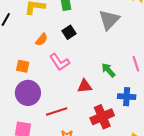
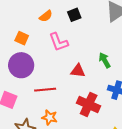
red cross: (102, 117) -> (89, 104), turned 35

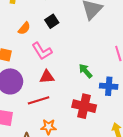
green arrow: (105, 60) -> (86, 71), moved
red triangle: (78, 71) -> (47, 77), moved

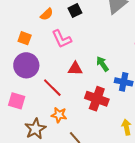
red triangle: (47, 77) -> (75, 69), moved
red line: (39, 100) -> (52, 88), turned 55

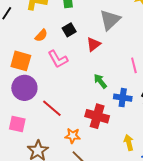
orange square: (25, 38) -> (21, 61), size x1.5
red triangle: (75, 69) -> (93, 44), moved, turned -35
orange star: (59, 115) -> (73, 136), moved

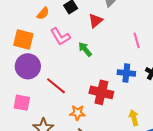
green arrow: (100, 81) -> (85, 49), moved

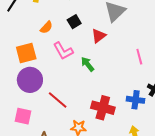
orange square: (23, 40) -> (26, 53), turned -30
blue cross: (126, 73) -> (136, 100), moved

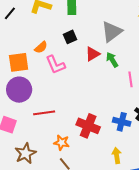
orange semicircle: (46, 27) -> (41, 47), moved
green arrow: (88, 64) -> (112, 60), moved
red line: (58, 100) -> (44, 113), turned -55

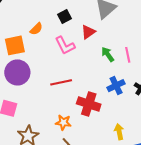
green arrow: (112, 60) -> (108, 54), moved
pink L-shape: (55, 65) -> (65, 45), moved
red line: (44, 113) -> (61, 82), moved
blue cross: (122, 122) -> (116, 86), moved, turned -36

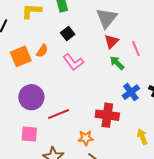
red triangle: (88, 32) -> (111, 42), moved
orange square: (15, 45) -> (21, 56), moved
pink line: (128, 55) -> (136, 49), moved
red line: (61, 82) -> (58, 114), moved

